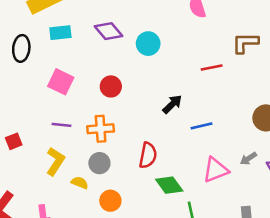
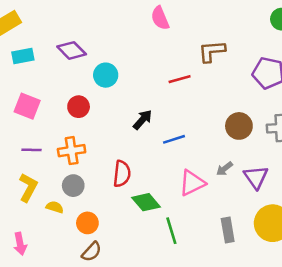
cyan circle: (148, 44) -> (106, 75), moved

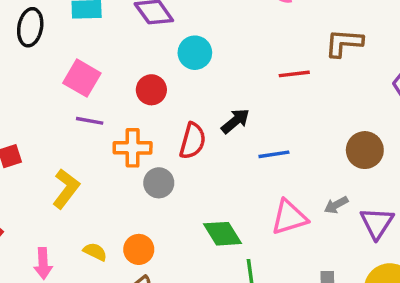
purple line: (31, 150) -> (90, 121), moved
red semicircle: (122, 174) -> (193, 141), moved
gray circle: (73, 186) -> (159, 183), moved
yellow semicircle: (55, 207) -> (95, 252), moved

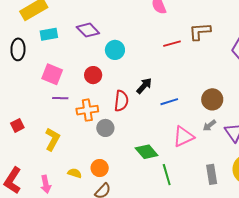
red line: (294, 74) -> (172, 44), moved
brown circle: (365, 150) -> (212, 99), moved

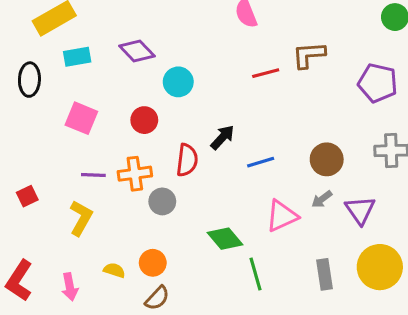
purple line: (60, 98) -> (93, 175), moved

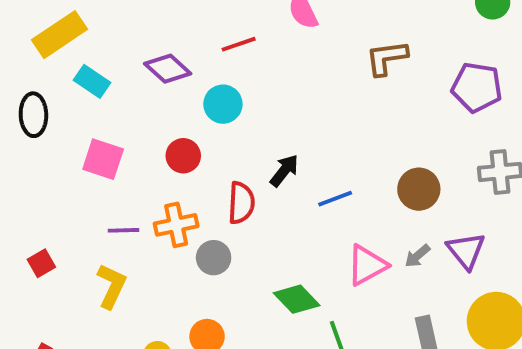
cyan rectangle: (77, 57) -> (92, 81), turned 48
red line: (266, 73) -> (239, 44), moved
gray arrow: (322, 199) -> (417, 256), moved

